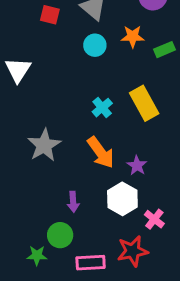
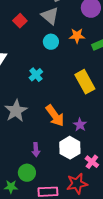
red square: (50, 15) -> (20, 21), turned 32
cyan cross: (102, 108) -> (36, 75), moved

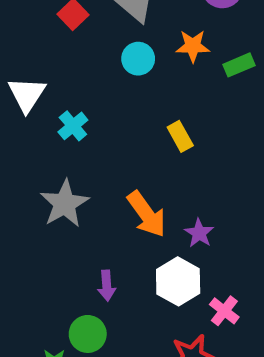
cyan cross: (36, 75) -> (73, 126), moved
yellow rectangle: (85, 82) -> (180, 136), moved, size x0.6

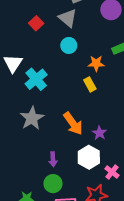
orange star: (193, 46) -> (96, 63), moved
cyan cross: (73, 126) -> (36, 79), size x1.5
green circle: (88, 334) -> (53, 184), moved

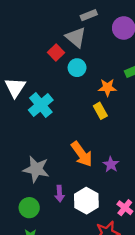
red square: (36, 23) -> (56, 52), moved
gray star: (32, 118) -> (36, 169), moved, turned -30
white hexagon: (89, 157) -> (86, 201), moved
green circle: (53, 184) -> (29, 208), moved

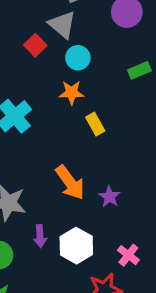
cyan circle: (77, 68) -> (78, 58), moved
orange star: (107, 87) -> (72, 92), moved

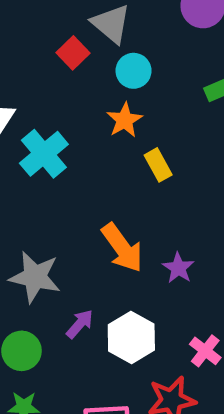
orange star: (72, 92) -> (125, 120), turned -30
purple arrow: (40, 236) -> (80, 324), turned -135

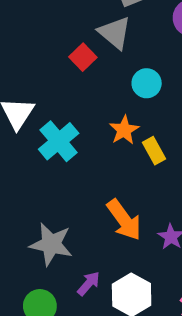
cyan circle: (134, 71) -> (147, 83), moved
orange star: (125, 120) -> (124, 130), moved

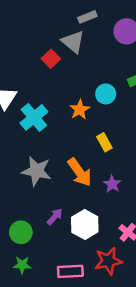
cyan circle: (147, 83) -> (106, 94), moved
yellow rectangle: (154, 151) -> (104, 142), moved
gray star: (51, 244) -> (37, 171), moved

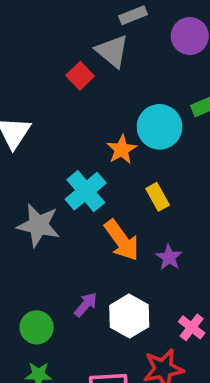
cyan circle: (106, 94) -> (160, 127), size x1.5
cyan cross: (34, 117) -> (86, 191), moved
gray star: (37, 171) -> (38, 225), moved

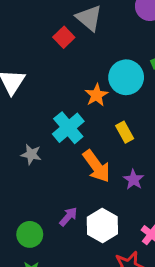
gray star: (38, 225) -> (31, 154), size x0.6

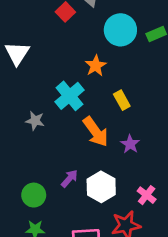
cyan circle: (126, 77) -> (120, 30), moved

